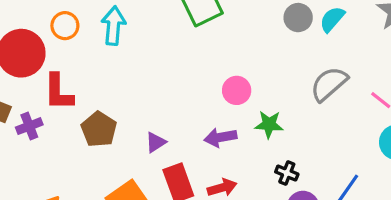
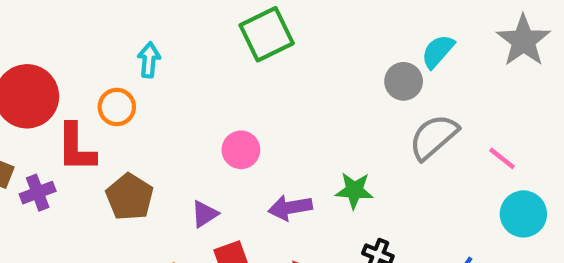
gray circle: (298, 18) -> (404, 81), moved
orange circle: (65, 26) -> (117, 107), moved
cyan arrow: (114, 26) -> (149, 60), size x0.7
pink circle: (237, 90) -> (241, 150), moved

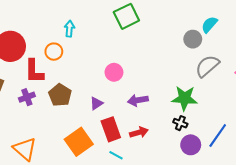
green star: (354, 190) -> (184, 98), moved, size x1.4
purple cross: (38, 193) -> (27, 97), moved

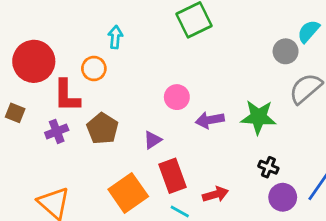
green star: (184, 98) -> (258, 117), moved
purple arrow: (138, 100) -> (210, 120), moved
red arrow: (139, 132) -> (215, 194), moved

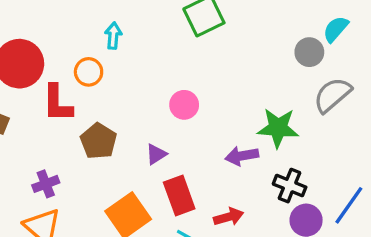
purple arrow: (210, 120) -> (242, 156), moved
purple cross: (57, 131) -> (46, 184), moved
black cross: (268, 167) -> (290, 186), size x1.4

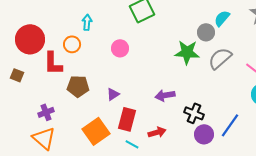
pink circle: (184, 105) -> (120, 48), moved
green star: (278, 128) -> (187, 52), moved
brown pentagon: (98, 141) -> (78, 86), turned -30
red rectangle: (179, 195) -> (127, 119), turned 35

